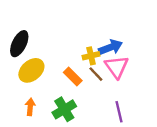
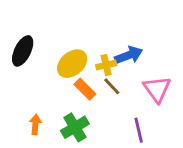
pink triangle: (117, 67) -> (157, 89), moved
yellow ellipse: (31, 70) -> (72, 64), moved

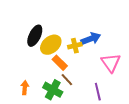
black ellipse: (23, 51) -> (35, 36), moved
brown line: (112, 86) -> (67, 80), moved
green cross: (75, 127) -> (53, 90), turned -30

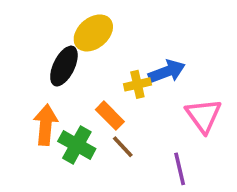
yellow ellipse: (51, 45) -> (93, 33), moved
orange arrow: (25, 88) -> (46, 125), moved, size x1.5
green cross: (53, 90) -> (77, 145), moved

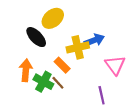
black ellipse: (64, 66) -> (36, 37), turned -70
yellow cross: (137, 84) -> (78, 47), size x1.5
brown line: (123, 147) -> (58, 83), moved

